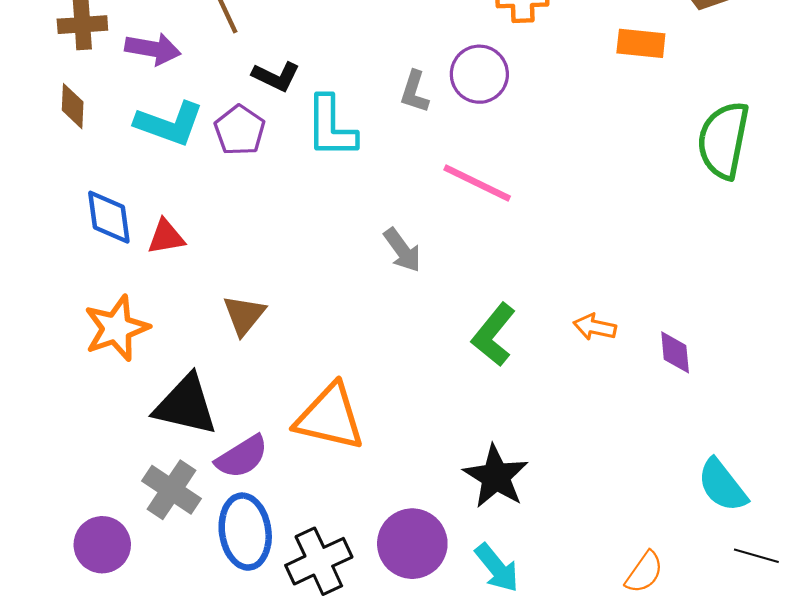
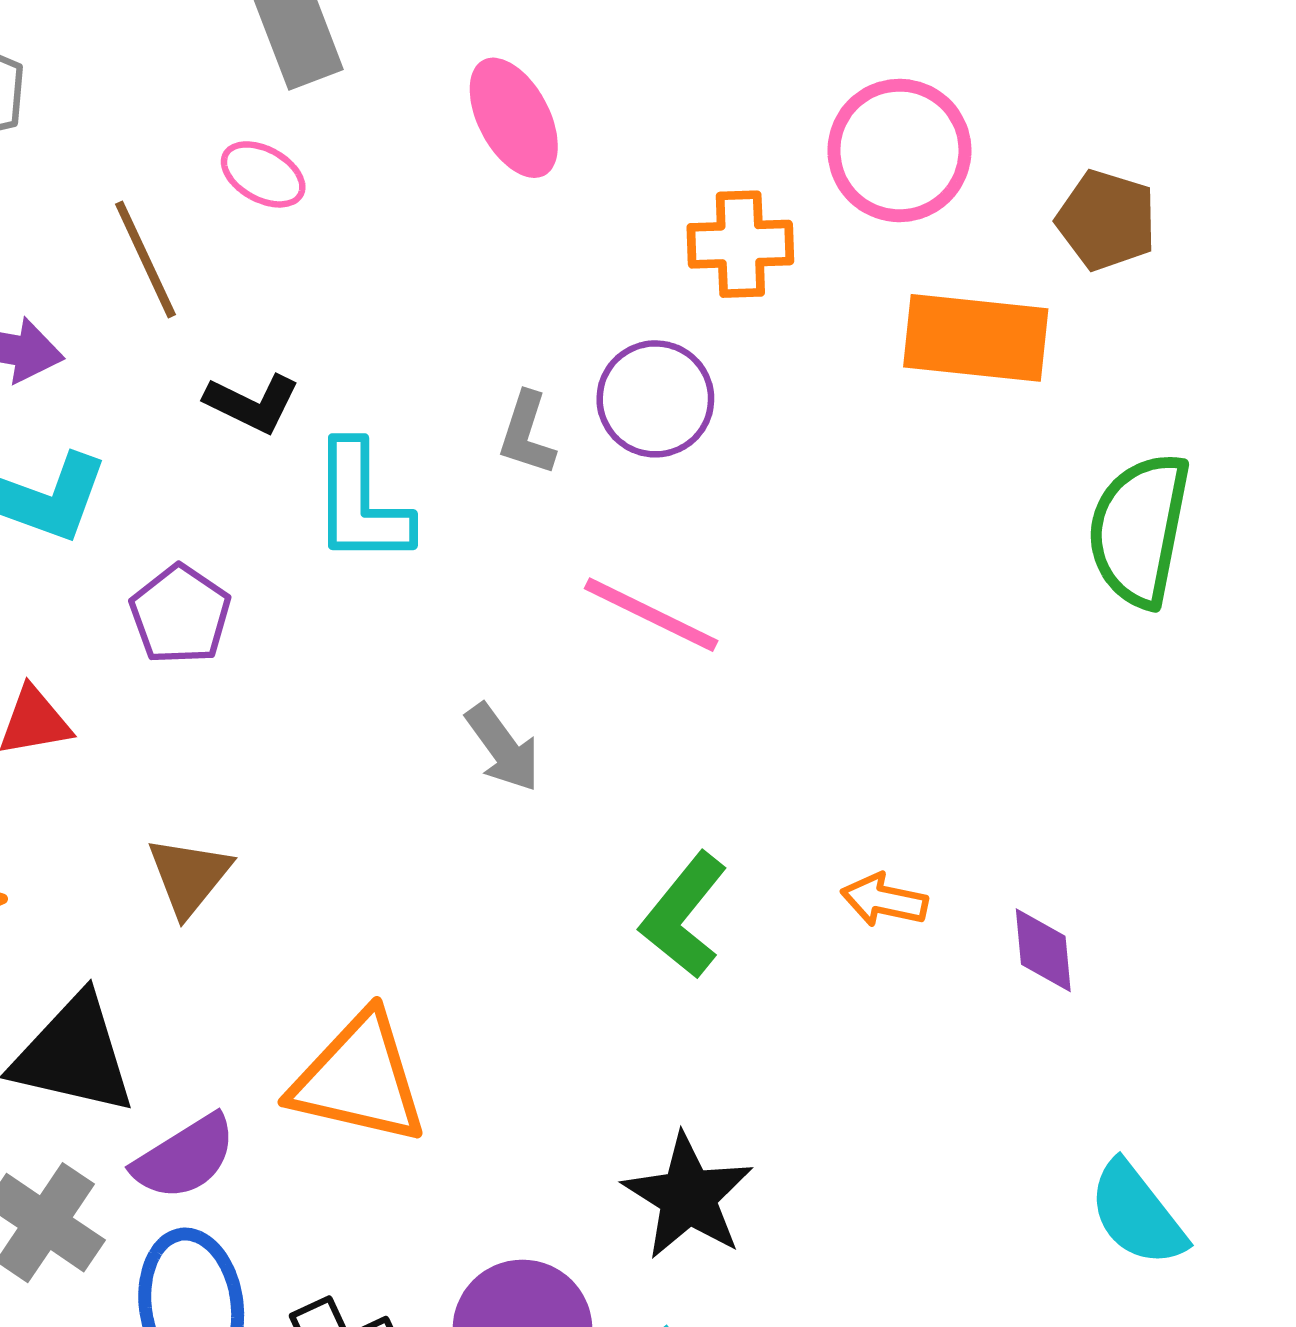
orange rectangle: (641, 43) -> (976, 338), size x1.5
purple pentagon: (240, 130) -> (180, 615), moved

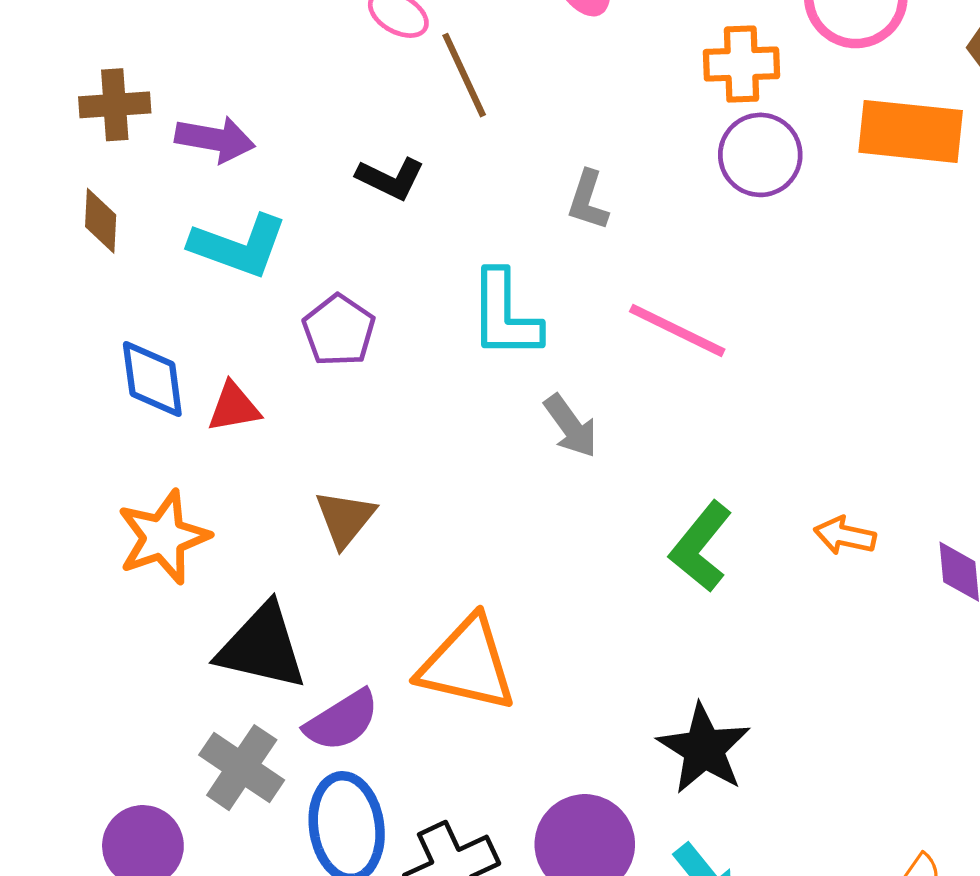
brown line: (145, 259) -> (464, 75), moved
purple circle: (655, 399) -> (760, 155), moved
cyan L-shape: (361, 504) -> (505, 315), moved

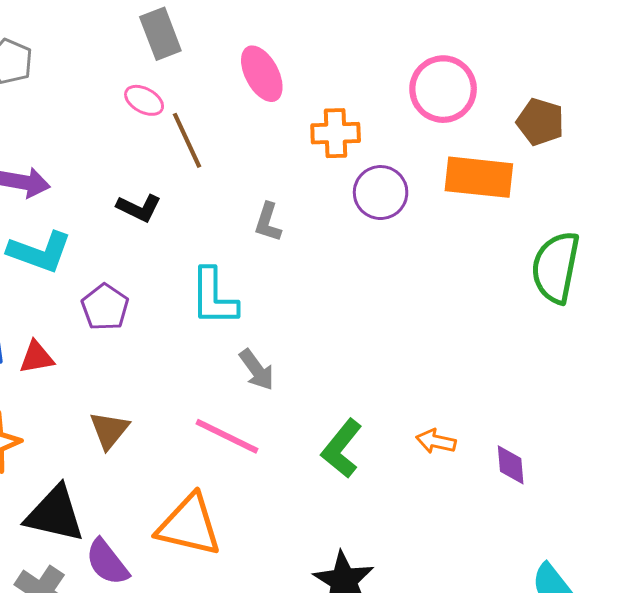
orange cross: (741, 64) -> (336, 133), moved
pink line: (677, 330) -> (227, 436), moved
purple semicircle: (342, 721) -> (107, 562), turned 84

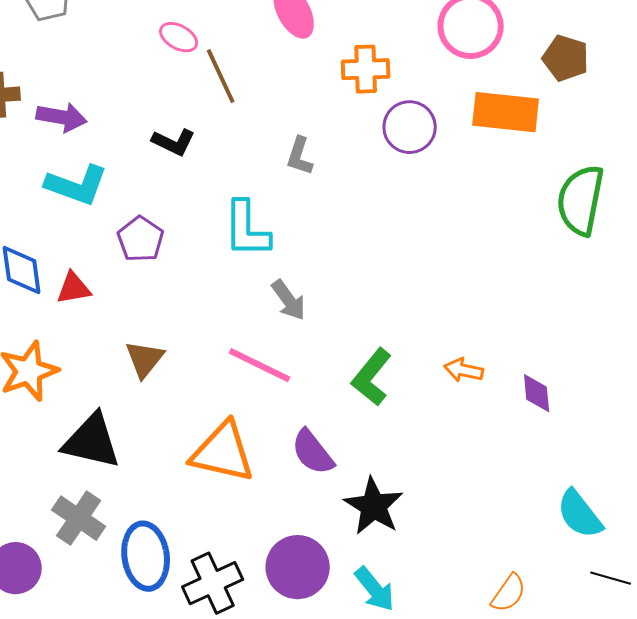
purple semicircle: (107, 562) -> (313, 452), moved

